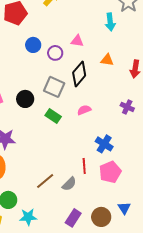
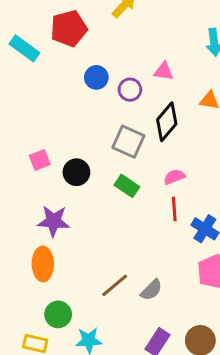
black circle: (25, 99) -> (76, 172), moved
red line: (84, 166) -> (174, 209), moved

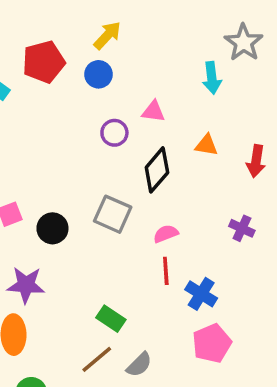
blue circle: (96, 77) -> (98, 74), moved
gray square: (128, 142) -> (113, 214), moved
green rectangle: (127, 186) -> (111, 319), moved

